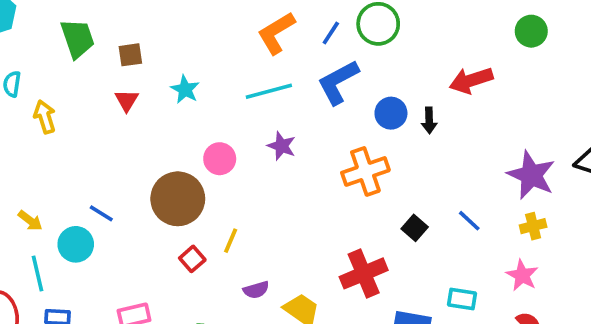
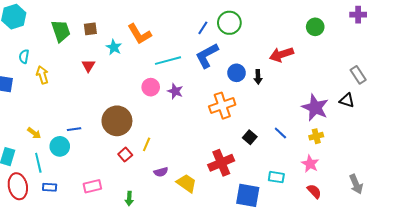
orange L-shape: (276, 33) -> (139, 34), moved, turned -90
brown square: (130, 55) -> (90, 29), moved
cyan star: (185, 89) -> (114, 47), moved
pink circle: (220, 159) -> (151, 87), moved
blue line: (101, 213) -> (74, 129), turned -40

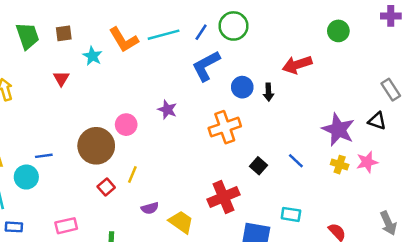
cyan line: (168, 61) -> (164, 35), moved
pink circle: (151, 87) -> (126, 125), moved
yellow cross: (316, 136) -> (340, 165), turned 32
pink star: (310, 164) -> (367, 162), moved, turned 30

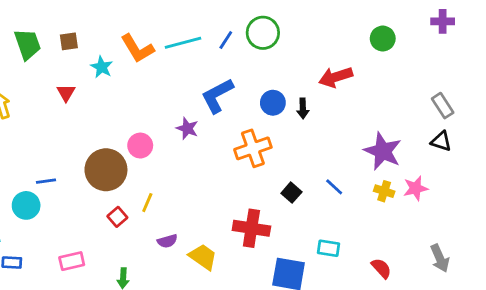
blue L-shape: (206, 66) -> (217, 96), moved
black triangle: (377, 121) -> (441, 141), moved
red cross: (224, 197) -> (251, 228), turned 32

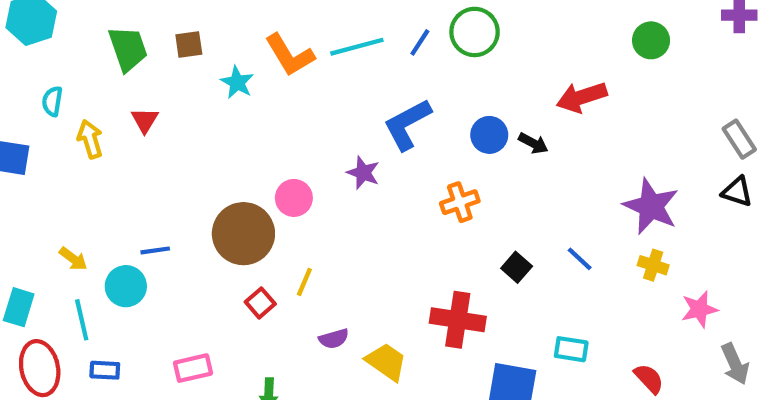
red triangle: (66, 93) -> (145, 120), moved
black arrow: (303, 108) -> (533, 143), turned -60
orange cross: (253, 148) -> (460, 202), size x0.7
pink star: (416, 188) -> (699, 309), moved

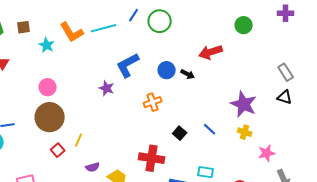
blue line: (420, 42) -> (134, 15), moved
pink circle: (294, 198) -> (48, 87), moved

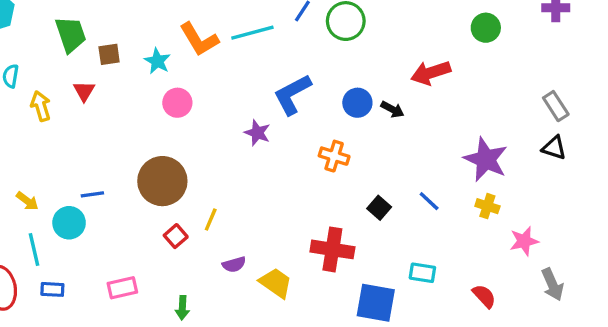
brown square: (24, 27) -> (109, 54), moved
pink circle: (48, 87) -> (177, 103), moved
orange cross: (153, 102) -> (334, 156), turned 36

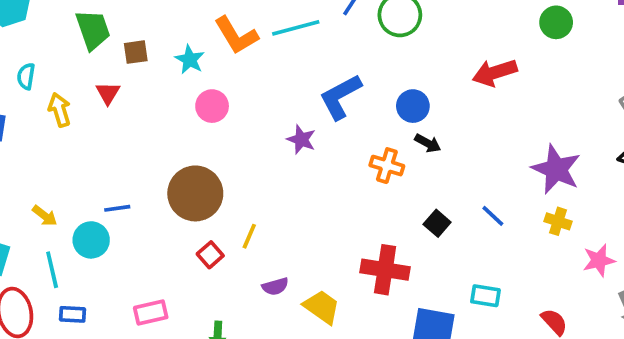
black arrow: (392, 109) -> (428, 143), moved

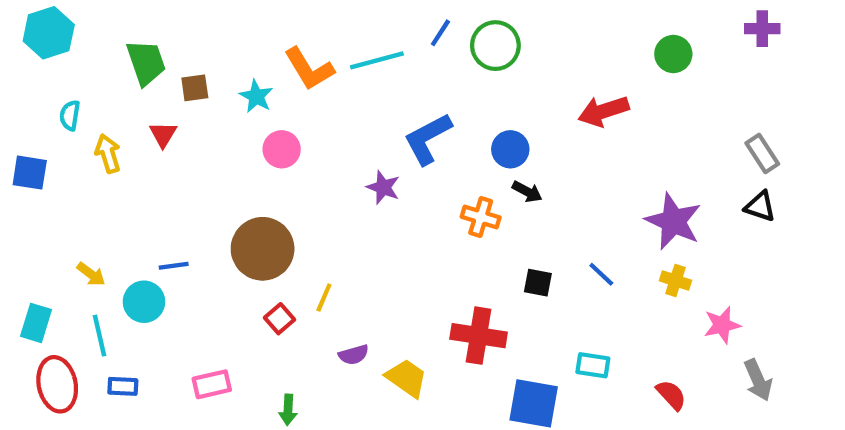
black square: (437, 223) -> (538, 283), turned -30

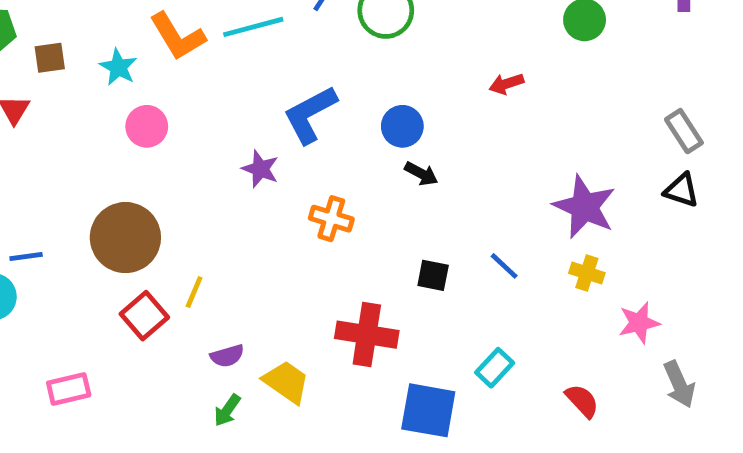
red arrow: (603, 111) -> (506, 84), size x0.6
orange cross: (481, 217) -> (331, 219), moved
red square: (279, 319) -> (144, 316), size x1.4
cyan rectangle: (593, 365) -> (495, 368), turned -56
green arrow: (288, 410) -> (227, 410), moved, turned 32

